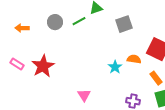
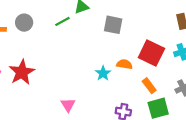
gray circle: (55, 22) -> (24, 23), moved
gray square: (124, 24) -> (113, 25), turned 30

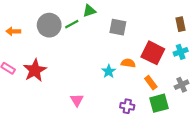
gray circle: (24, 23) -> (49, 25), moved, size x1.5

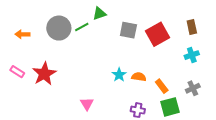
red square: (153, 53) -> (158, 34), moved, turned 35
orange semicircle: (128, 63) -> (139, 77), moved

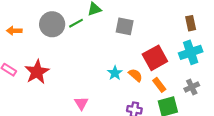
red square: (158, 34) -> (155, 58), moved
cyan cross: (192, 55) -> (191, 52), size x1.5
orange semicircle: (139, 77) -> (135, 75), turned 32

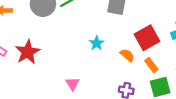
cyan star: (115, 73) -> (97, 43), moved

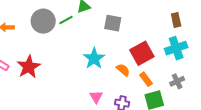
cyan star: (97, 43) -> (94, 58), size x1.5
pink triangle: (72, 84) -> (96, 97), moved

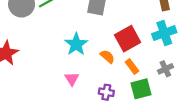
pink triangle: (96, 97) -> (72, 79), moved

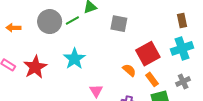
cyan star: (76, 44) -> (74, 59), moved

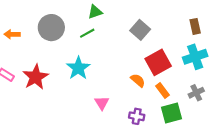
green line: (72, 21) -> (87, 33), moved
gray square: (119, 24) -> (140, 30), moved, turned 30

